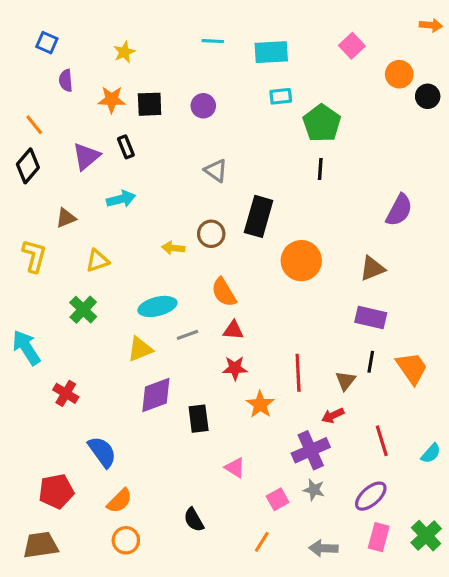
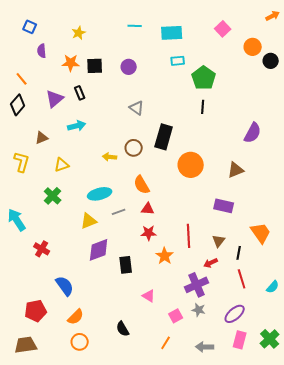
orange arrow: (431, 25) -> (273, 16), turned -32
purple rectangle: (371, 318) -> (224, 206), moved
black line: (371, 362) -> (239, 253), moved

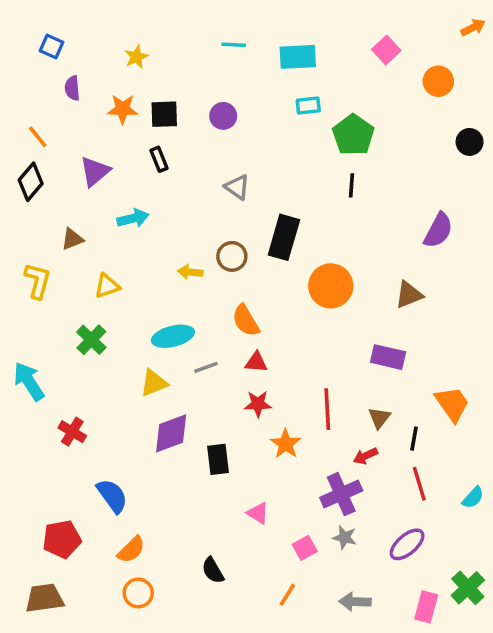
black circle: (271, 61) -> (470, 142), moved
black rectangle: (80, 93) -> (159, 159), moved
pink rectangle: (240, 340) -> (426, 607), moved

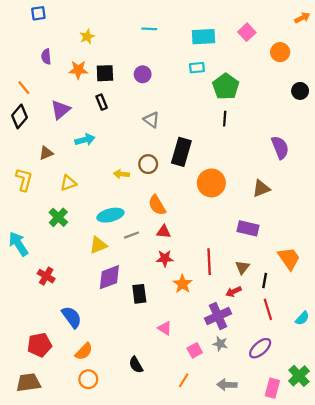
blue square: (51, 47) -> (38, 13), moved, turned -32
cyan rectangle: (298, 57) -> (204, 37), moved
purple semicircle: (438, 230) -> (280, 147), turned -50

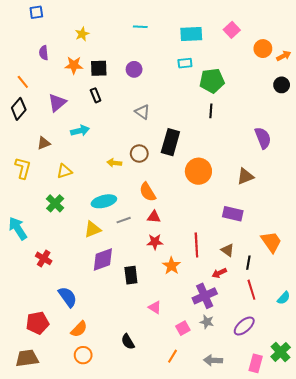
orange arrow: (302, 18) -> (284, 56), moved
green pentagon: (226, 86) -> (212, 81), turned 30
brown triangle: (242, 267) -> (228, 250), turned -32

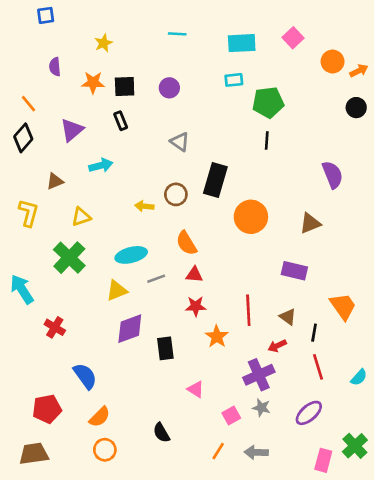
green cross: (55, 203) -> (69, 258), size x1.4
gray arrow: (213, 360) -> (256, 452), moved

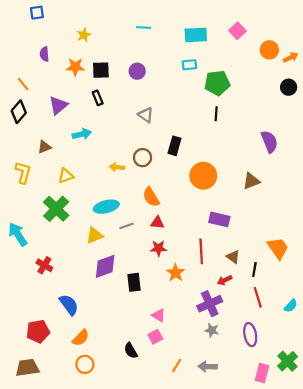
black rectangle: (215, 180) -> (175, 146), size x0.7
purple rectangle: (294, 271) -> (219, 219), moved
purple ellipse: (309, 413) -> (250, 335), turned -60
pink square: (231, 416) -> (155, 337), moved

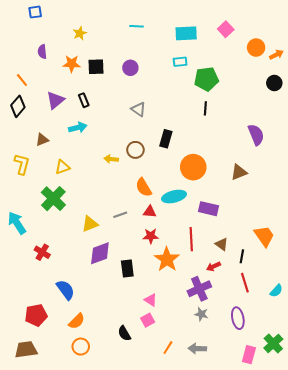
black rectangle: (98, 98) -> (84, 100), moved
cyan ellipse: (106, 207) -> (174, 197), moved
orange star: (176, 273) -> (167, 259), size x1.4

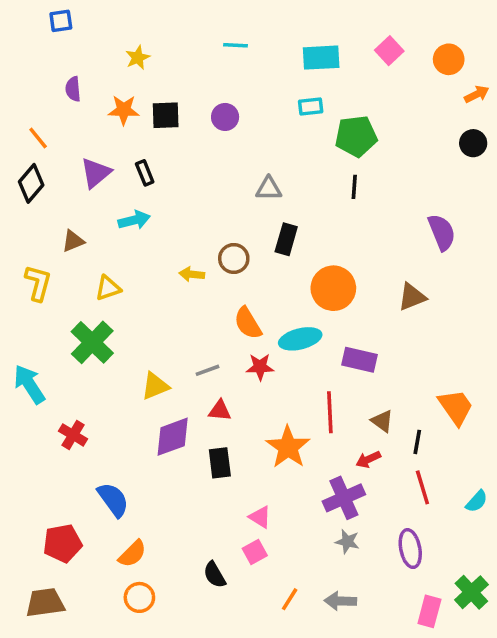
orange circle: (256, 48) -> (449, 59), moved
gray triangle: (138, 109) -> (269, 189), moved, turned -35
red triangle: (150, 212) -> (220, 411), moved
red star: (151, 236) -> (260, 367), moved

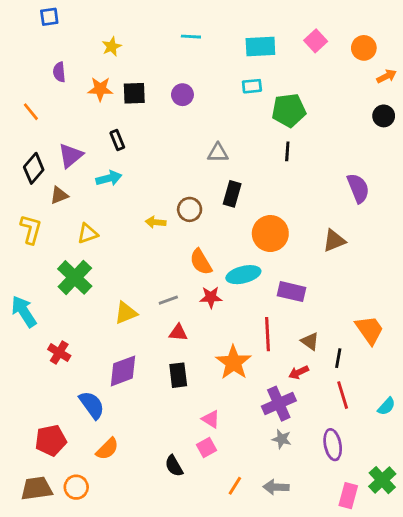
purple triangle: (96, 173) -> (71, 156), moved
black diamond: (31, 183) -> (34, 168), moved
purple diamond: (173, 437) -> (123, 371), moved
orange circle: (139, 597) -> (76, 487), moved

